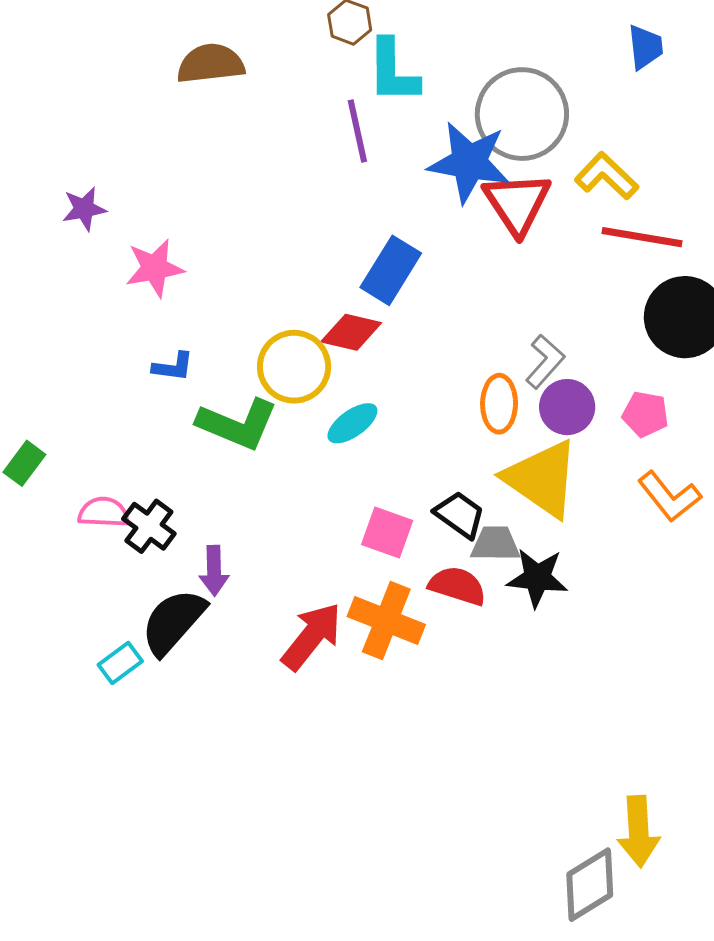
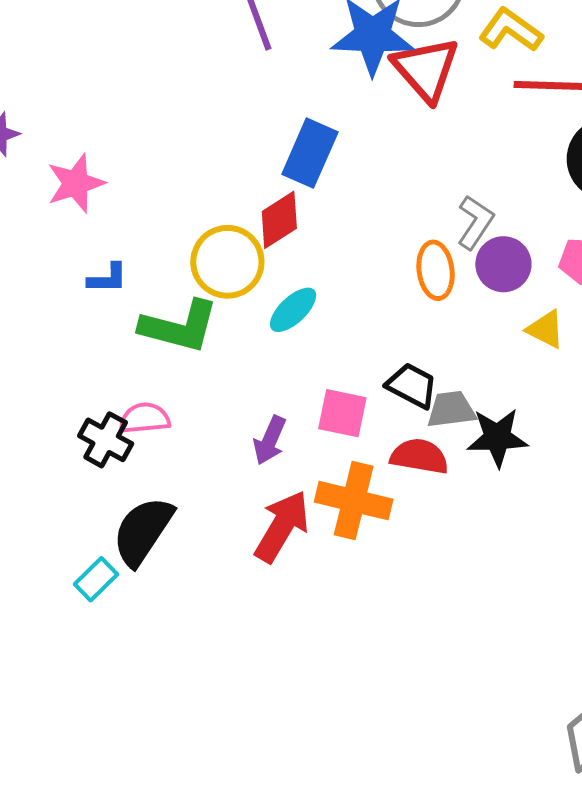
red diamond: (351, 332) -> (279, 220), turned -38
yellow triangle: (542, 479) -> (546, 329), moved, size x0.5
pink semicircle: (104, 512) -> (145, 418), moved
purple arrow: (214, 571) -> (270, 440), moved, turned 33

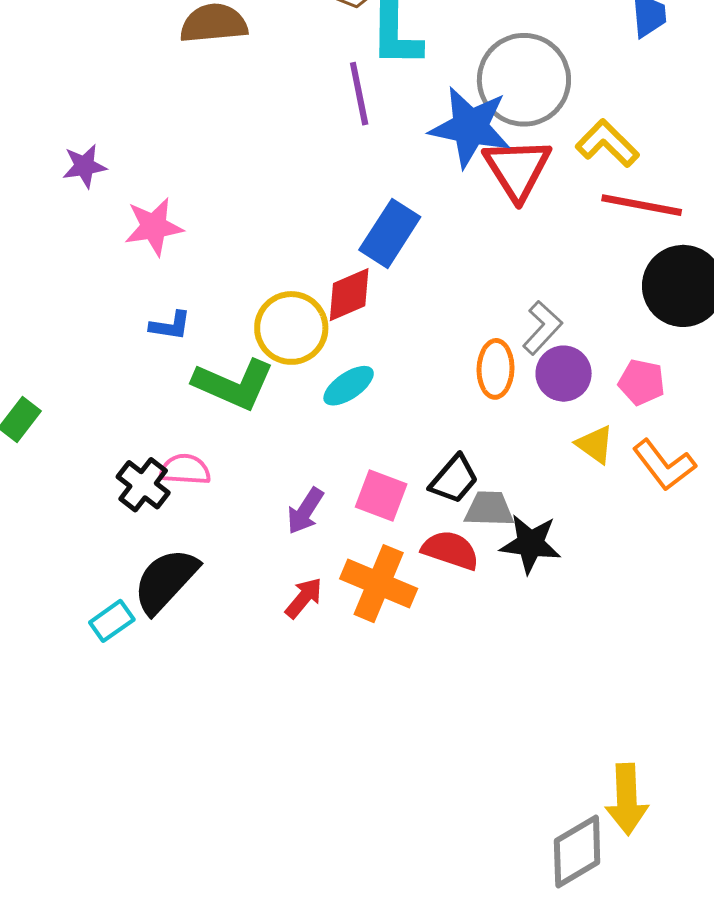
black trapezoid: (412, 386) -> (454, 479), turned 94
red arrow: (282, 526) -> (304, 598), size x0.6

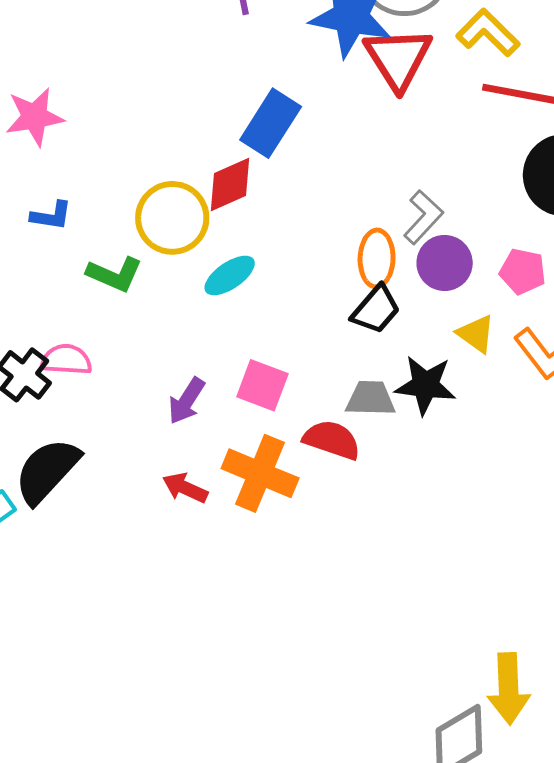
green L-shape: (234, 384) -> (115, 274), size x0.7
black trapezoid: (454, 479) -> (376, 309), moved
black star: (530, 544) -> (425, 385), moved
red arrow: (304, 598) -> (185, 488), turned -105

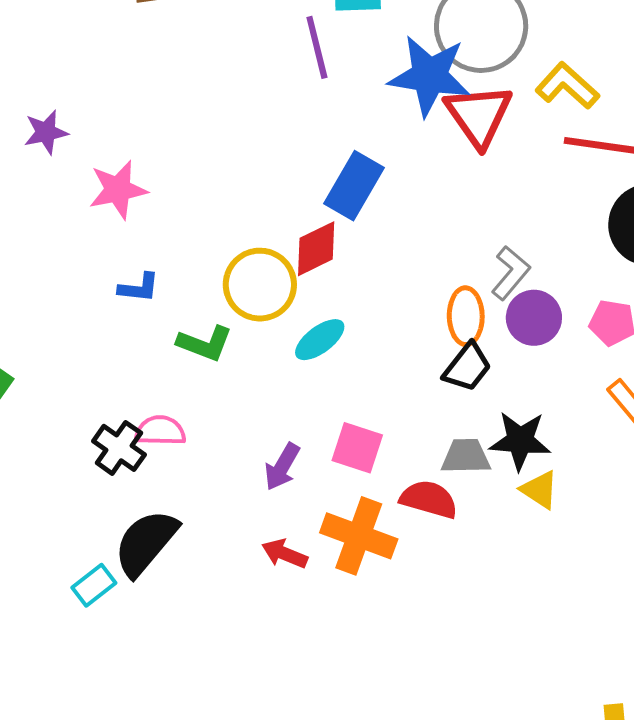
yellow triangle: (476, 334) -> (540, 490), moved

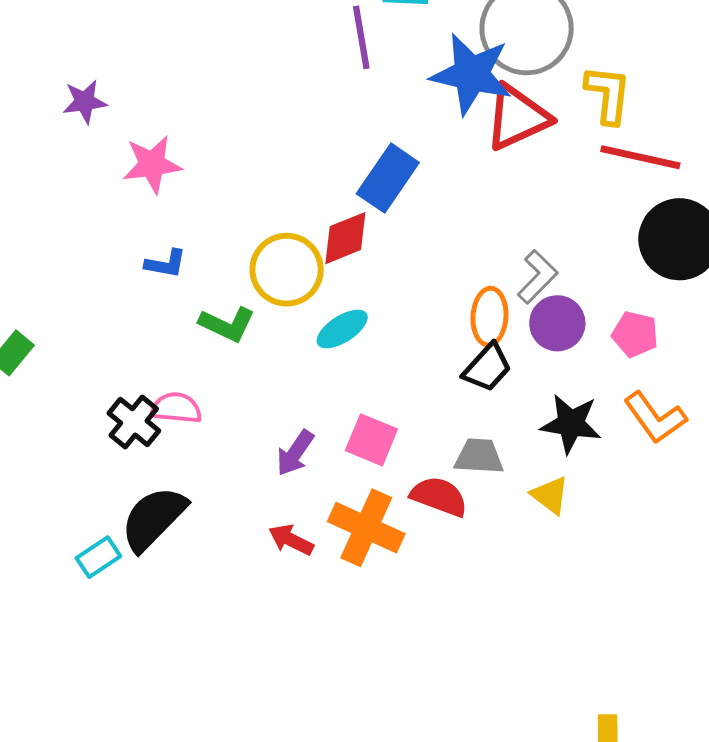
yellow L-shape: (567, 86) -> (608, 94), turned 50
red triangle: (479, 115) -> (517, 117), turned 36
black star: (520, 441) -> (571, 424), moved

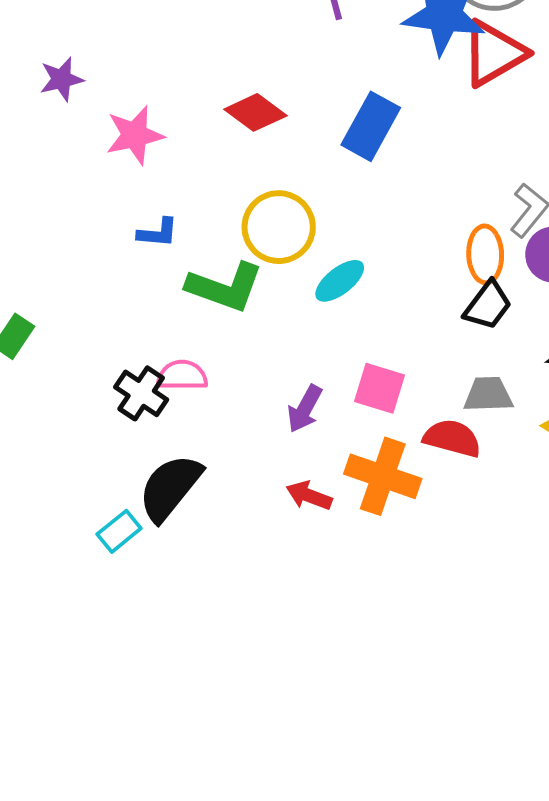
red diamond: (345, 238) -> (255, 112), moved, turned 64
green L-shape: (227, 324) -> (225, 287), size x1.4

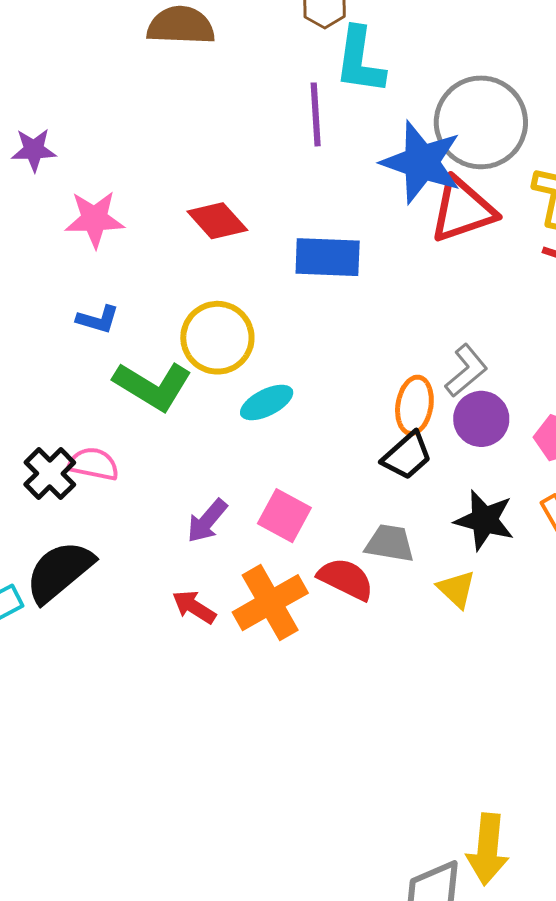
blue rectangle: (371, 126) -> (328, 257), turned 52
orange cross: (383, 476) -> (270, 603), turned 30

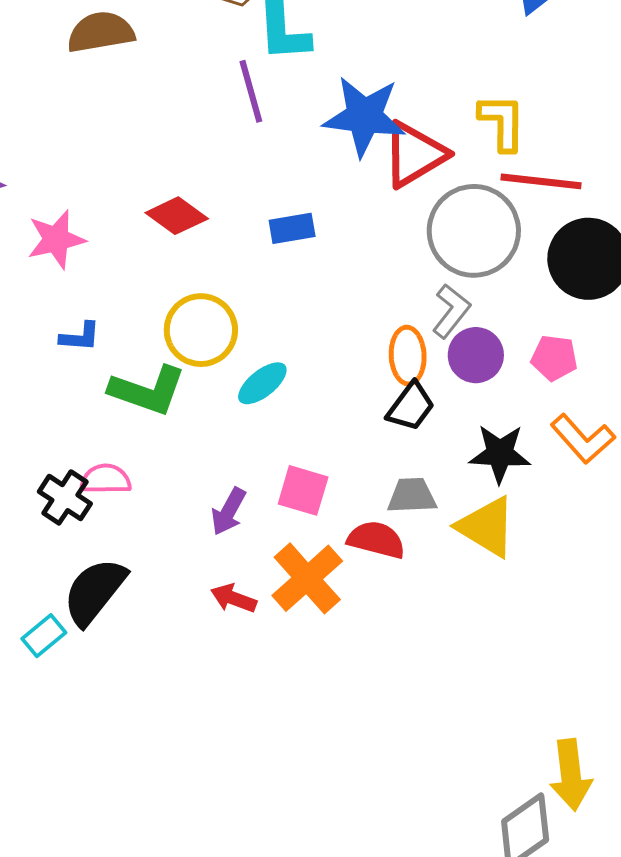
gray circle: (481, 122) -> (474, 231), moved
blue rectangle: (328, 257) -> (292, 228), size x0.7
yellow triangle: (456, 589) -> (487, 527), size x1.6

